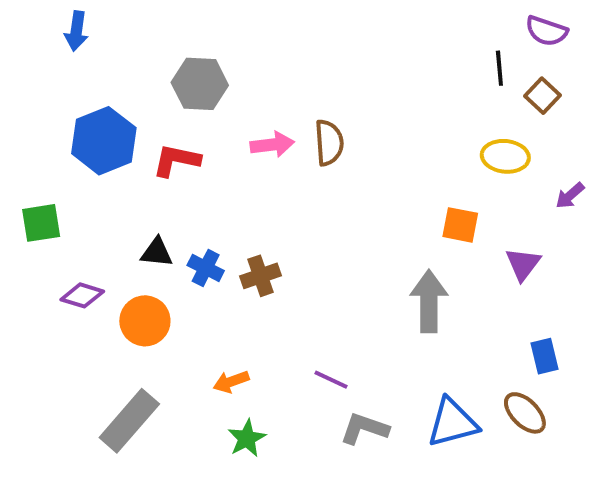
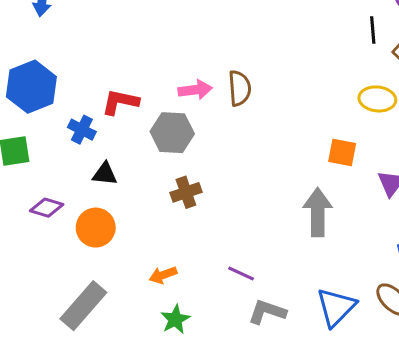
gray hexagon: (200, 84) -> (172, 133), moved
blue hexagon: (104, 141) -> (31, 87), moved
blue cross: (206, 268) -> (82, 130), moved
blue triangle: (452, 423) -> (336, 307), turned -30

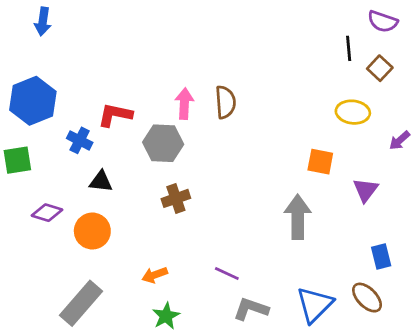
pink arrow: (195, 90) -> (184, 104), turned -80

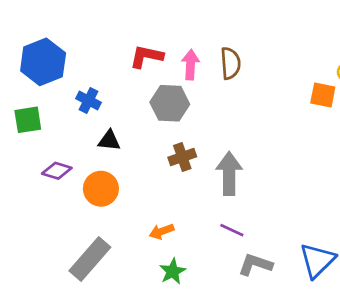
red L-shape: (115, 115) -> (146, 56), moved
orange square: (320, 162) -> (323, 95), moved
gray arrow: (298, 217) -> (229, 174), moved

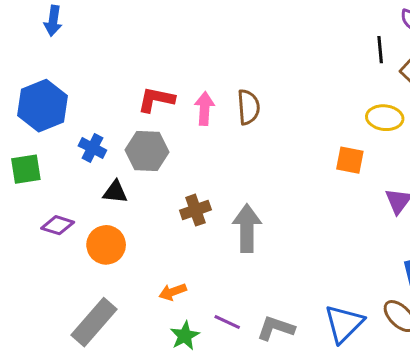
orange square: (323, 95) -> (350, 160), moved
gray hexagon: (170, 103) -> (147, 151), moved
purple line: (232, 230) -> (227, 322), moved

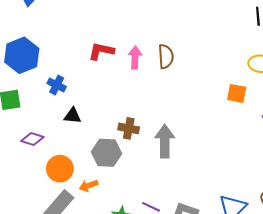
gray hexagon: (147, 151) -> (106, 153), moved
brown cross: (195, 210) -> (129, 128), turned 30
orange circle: (106, 245) -> (60, 169), moved
orange arrow: (173, 292) -> (88, 186), moved

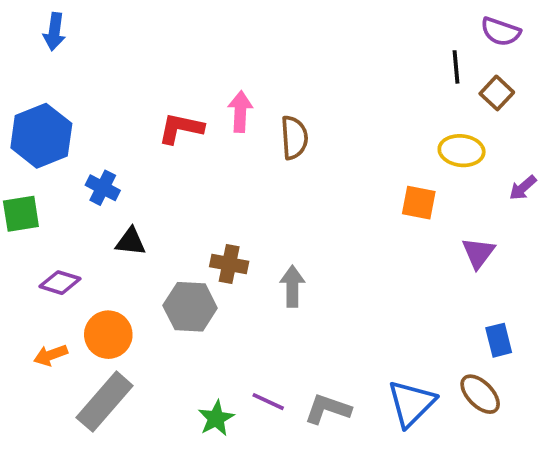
pink arrow: (135, 57) -> (240, 112), moved
gray arrow: (165, 141) -> (292, 286), size x0.7
orange arrow: (88, 186) -> (51, 355), moved

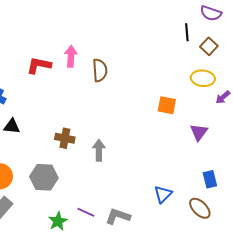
yellow ellipse: (462, 151) -> (203, 78), moved
gray hexagon: (190, 307) -> (44, 177), moved
blue triangle: (411, 403) -> (163, 194), moved, size x0.7

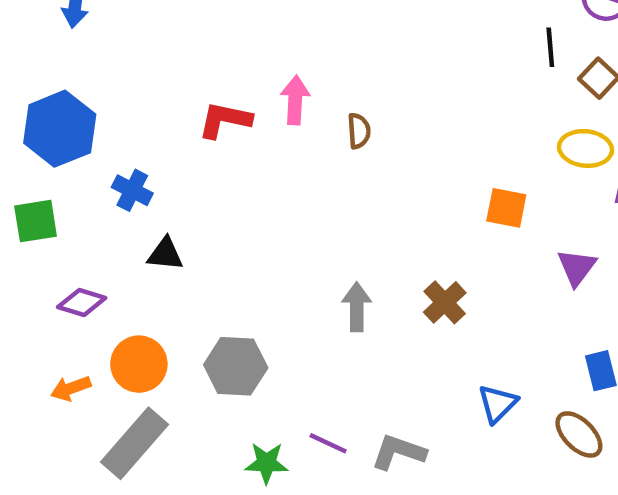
brown semicircle: (100, 70) -> (359, 131), size x0.7
brown cross: (65, 138) -> (445, 302), moved, turned 36
green star: (58, 221) -> (267, 463), turned 30

